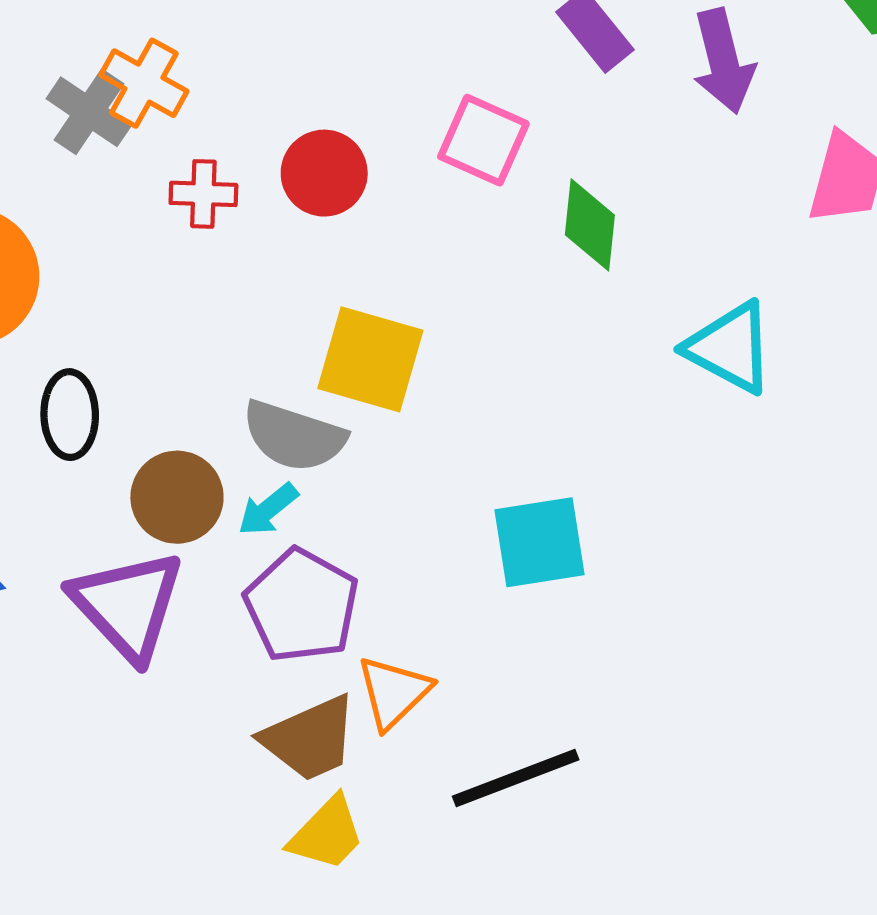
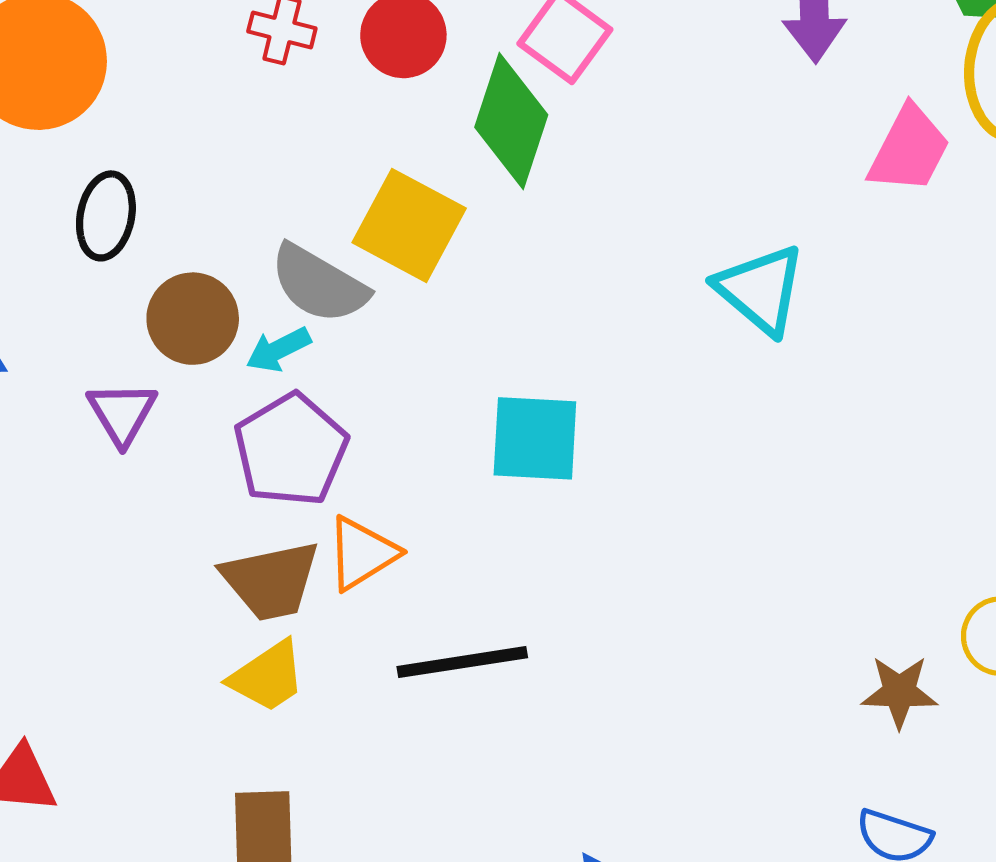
green diamond: (590, 225) -> (511, 121), moved, size x1.4
purple triangle: (128, 605) -> (122, 413), size x0.6

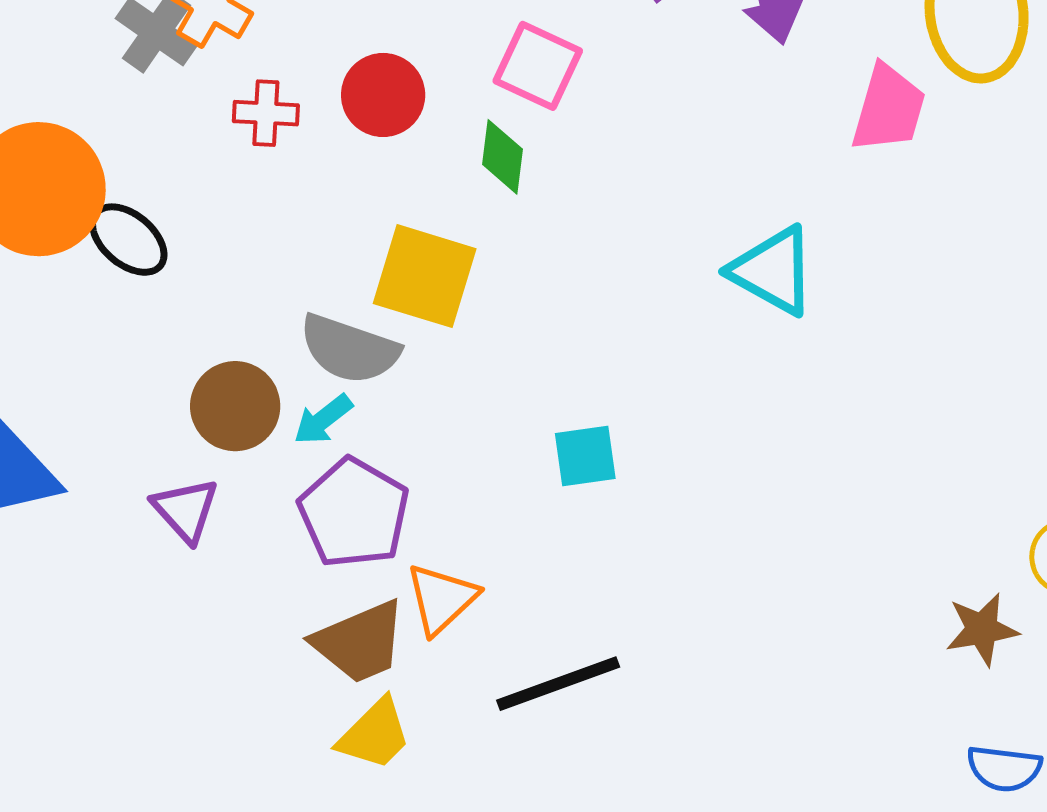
green diamond: (511, 121) -> (502, 157), size x0.6
black ellipse: (106, 216) -> (128, 240), moved, turned -50
cyan square: (535, 438) -> (585, 456), size x0.7

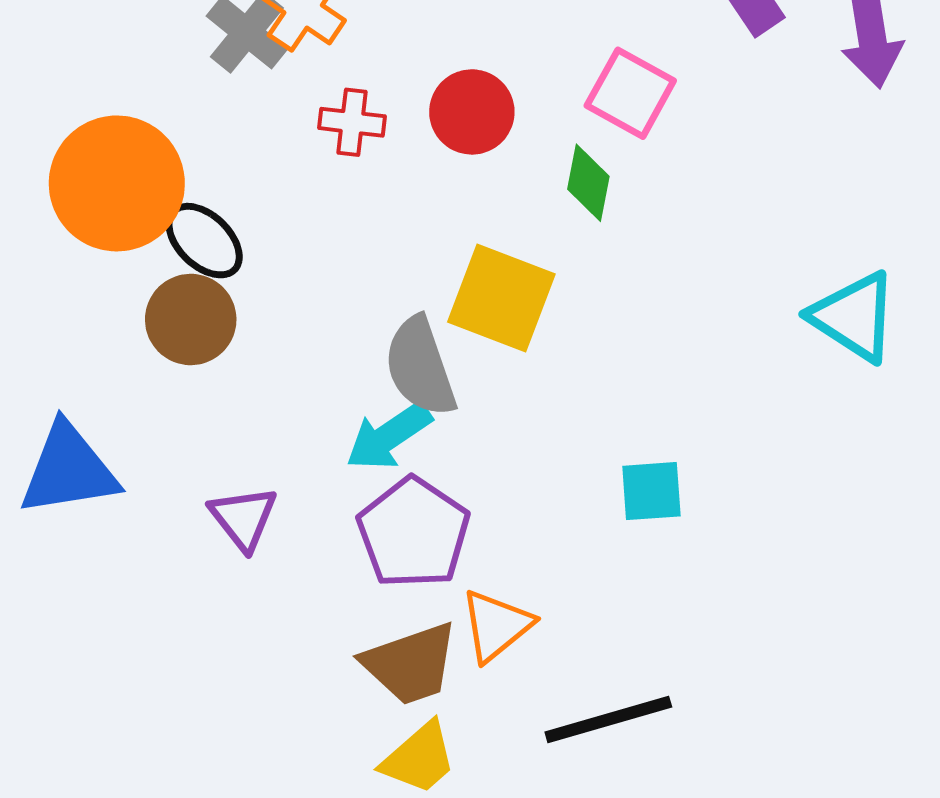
gray semicircle: (349, 349) -> (420, 367), turned 48
brown circle: (235, 406) -> (191, 319), moved
cyan arrow: (323, 420) -> (389, 436), size x1.4

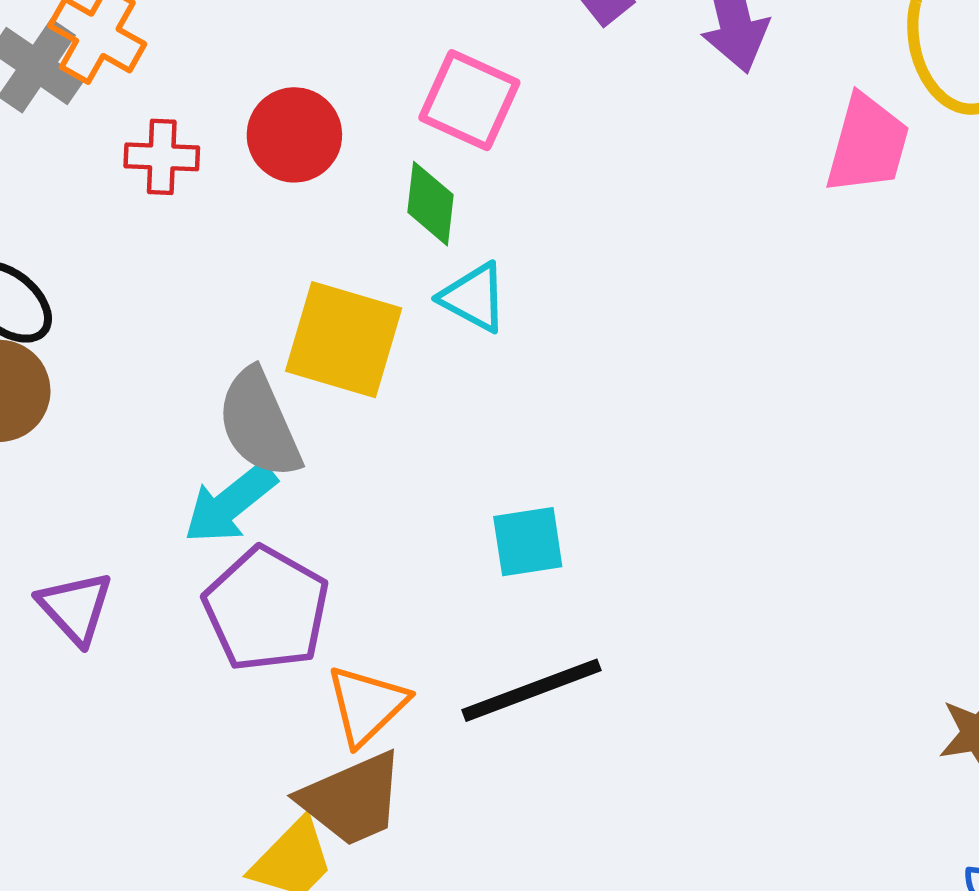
cyan triangle: (854, 317) -> (474, 297), moved, size x0.7
brown trapezoid: (410, 664) -> (352, 799), moved
black line: (608, 720) -> (531, 690), moved

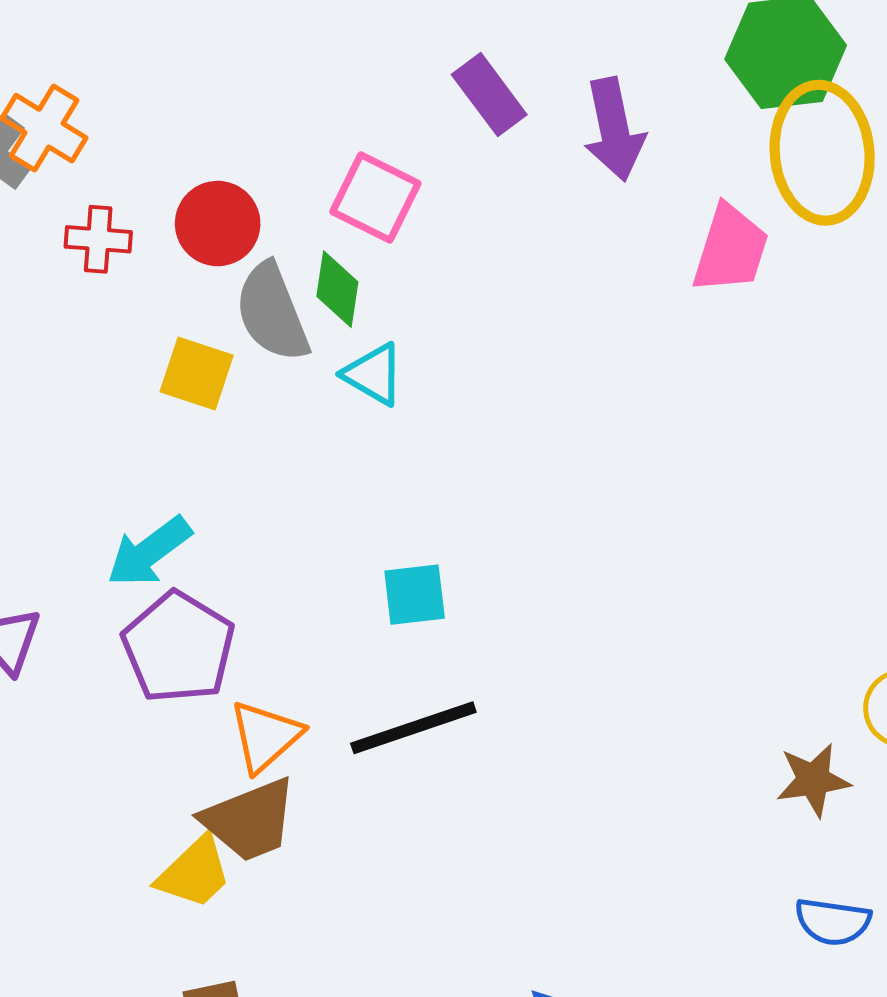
yellow square: (344, 340) -> (197, 374), moved, size x0.7
gray semicircle: (259, 423) -> (272, 312), moved

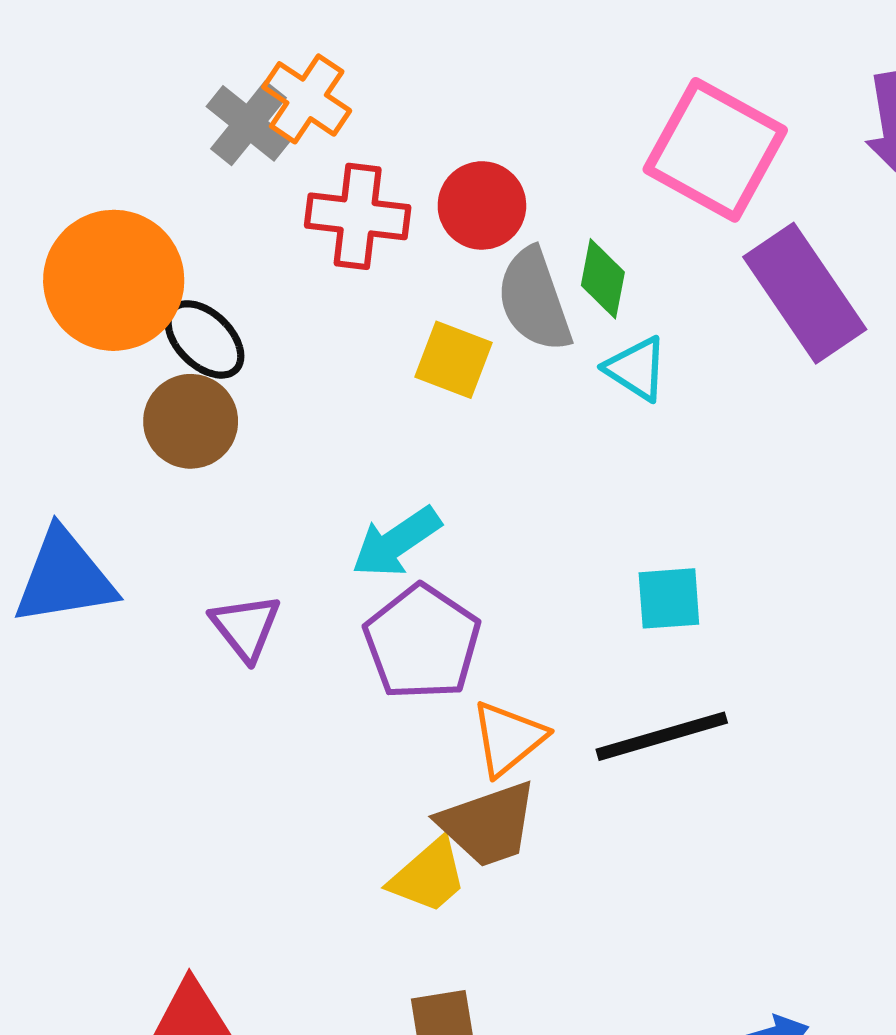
purple rectangle: (489, 95) -> (805, 293), moved, size x1.6
pink square: (375, 198) -> (715, 150), moved, size x1.5
red cross: (98, 239) -> (358, 216), size x1.5

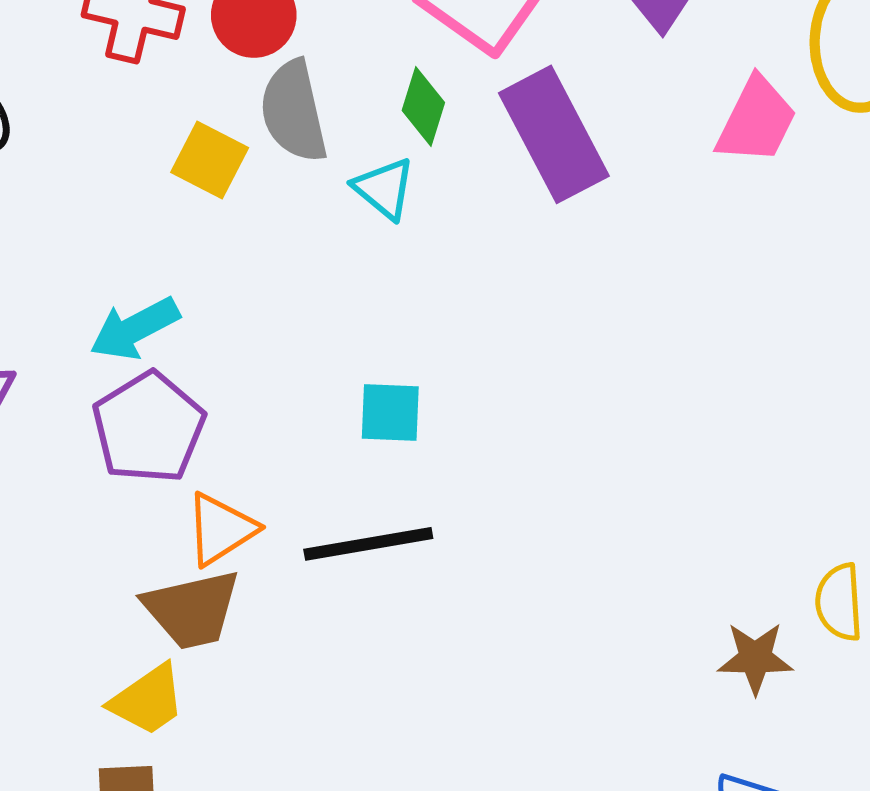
green diamond: (603, 279) -> (423, 106), moved
yellow trapezoid: (428, 876) -> (148, 700), moved

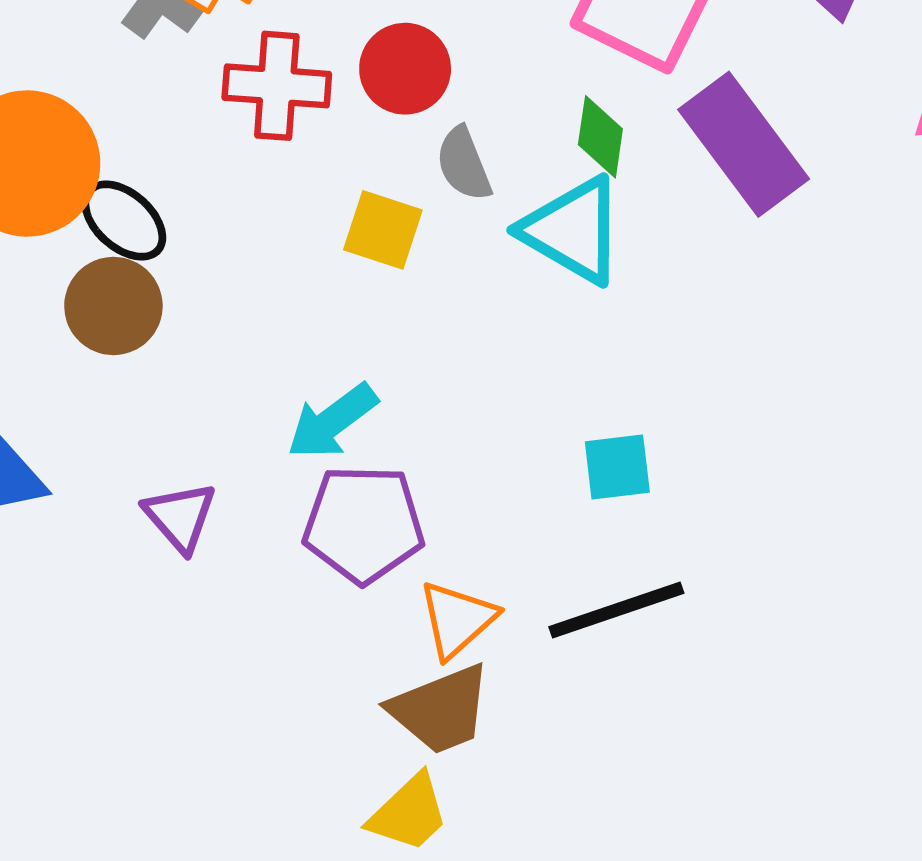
gray semicircle: (294, 111) -> (464, 164), size x0.7
cyan triangle: (384, 188) -> (573, 230), size x1.6
purple pentagon: (149, 428) -> (364, 524), turned -30

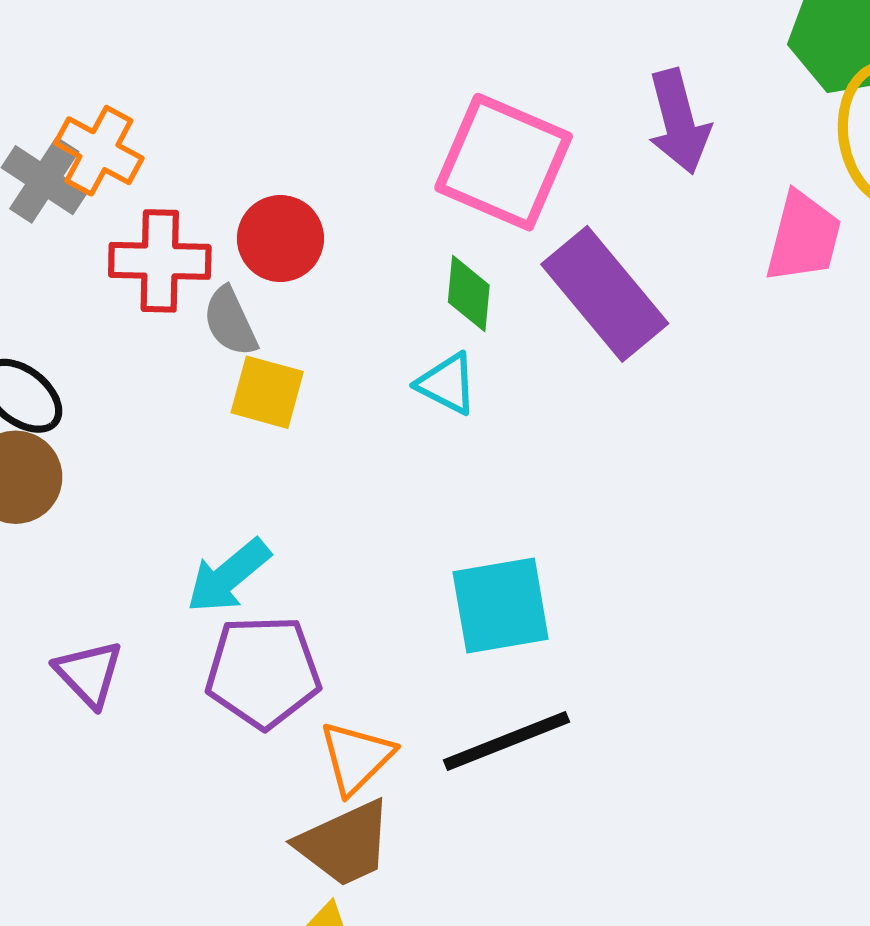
gray semicircle: (464, 164) -> (230, 322), moved
cyan triangle: (573, 230) -> (447, 384), size x0.6
cyan square: (617, 467) -> (501, 606), size x1.5

